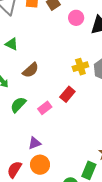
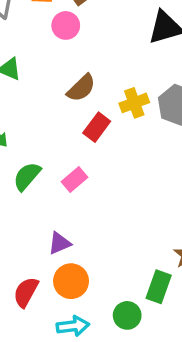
pink circle: (76, 18) -> (66, 25), moved
brown semicircle: (31, 70) -> (81, 88), moved
red rectangle: (67, 94) -> (97, 127), moved

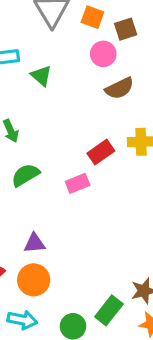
brown semicircle: (81, 88) -> (119, 88), moved
pink rectangle: (74, 179) -> (78, 183), moved

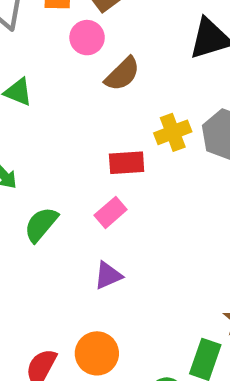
red rectangle: (101, 152) -> (127, 163), turned 50
purple triangle: (35, 243) -> (108, 275), moved

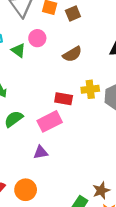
pink circle: (87, 38) -> (37, 38), moved
pink rectangle: (111, 212) -> (50, 121), size x1.5

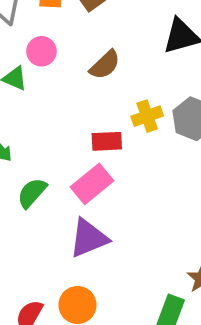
purple triangle: (41, 152) -> (89, 238), size x1.6

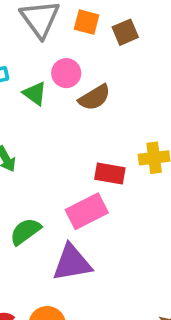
brown semicircle: (105, 65) -> (95, 98), moved
green semicircle: (32, 193) -> (25, 231), moved

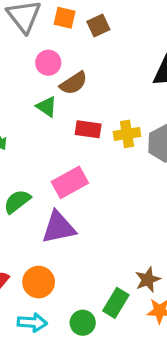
green triangle: (35, 93) -> (47, 107), moved
red rectangle: (110, 174) -> (88, 129), moved

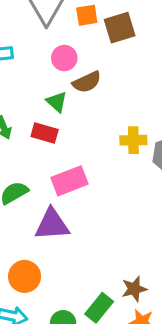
orange square: (65, 18) -> (87, 15), turned -30
brown square: (98, 25) -> (120, 28), size x1.4
red rectangle: (88, 129) -> (45, 133), moved

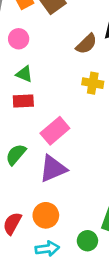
brown semicircle: (87, 82) -> (86, 44), moved
yellow cross: (133, 140) -> (93, 83), turned 30

